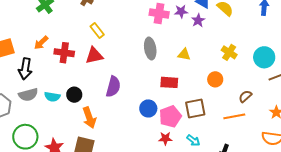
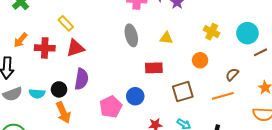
yellow rectangle: (97, 31) -> (66, 23), moved
purple semicircle: (113, 87) -> (81, 79), moved
pink pentagon: (170, 116) -> (111, 107), moved
orange arrow: (89, 118) -> (63, 112), moved

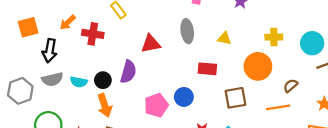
yellow cross: (212, 32) -> (274, 37), turned -35
red triangle: (75, 48) -> (151, 44), moved
orange circle: (200, 60) -> (258, 66), size x1.6

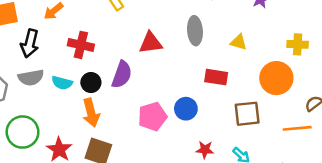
red cross: (93, 34) -> (81, 45), moved

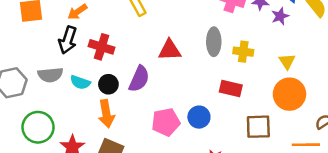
yellow triangle: (239, 42) -> (287, 61), moved, turned 36
black arrow: (30, 43) -> (68, 40), moved
yellow cross: (298, 44) -> (243, 52), moved

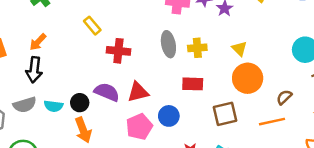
red cross: (102, 47) -> (118, 51), moved
red triangle: (170, 50) -> (138, 92), moved
purple semicircle: (139, 79) -> (107, 92), turned -80

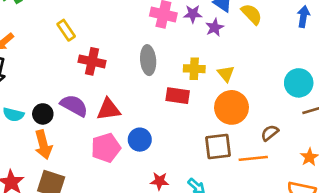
yellow cross: (197, 48) -> (194, 69), moved
red rectangle: (193, 84) -> (178, 96), moved
brown square: (225, 114) -> (218, 147), moved

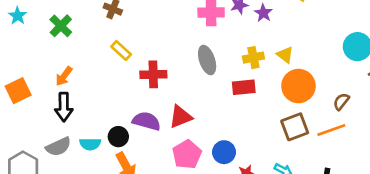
blue circle: (140, 140) -> (224, 152), moved

